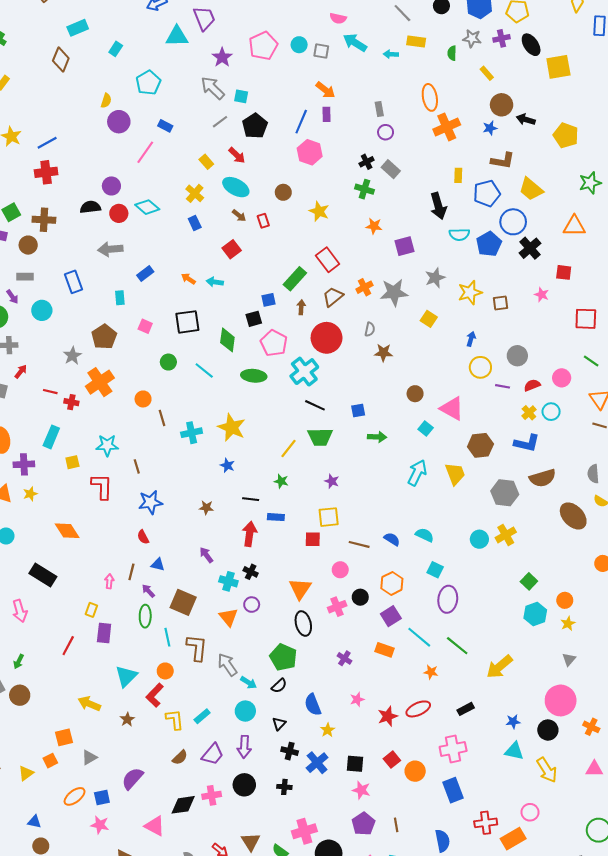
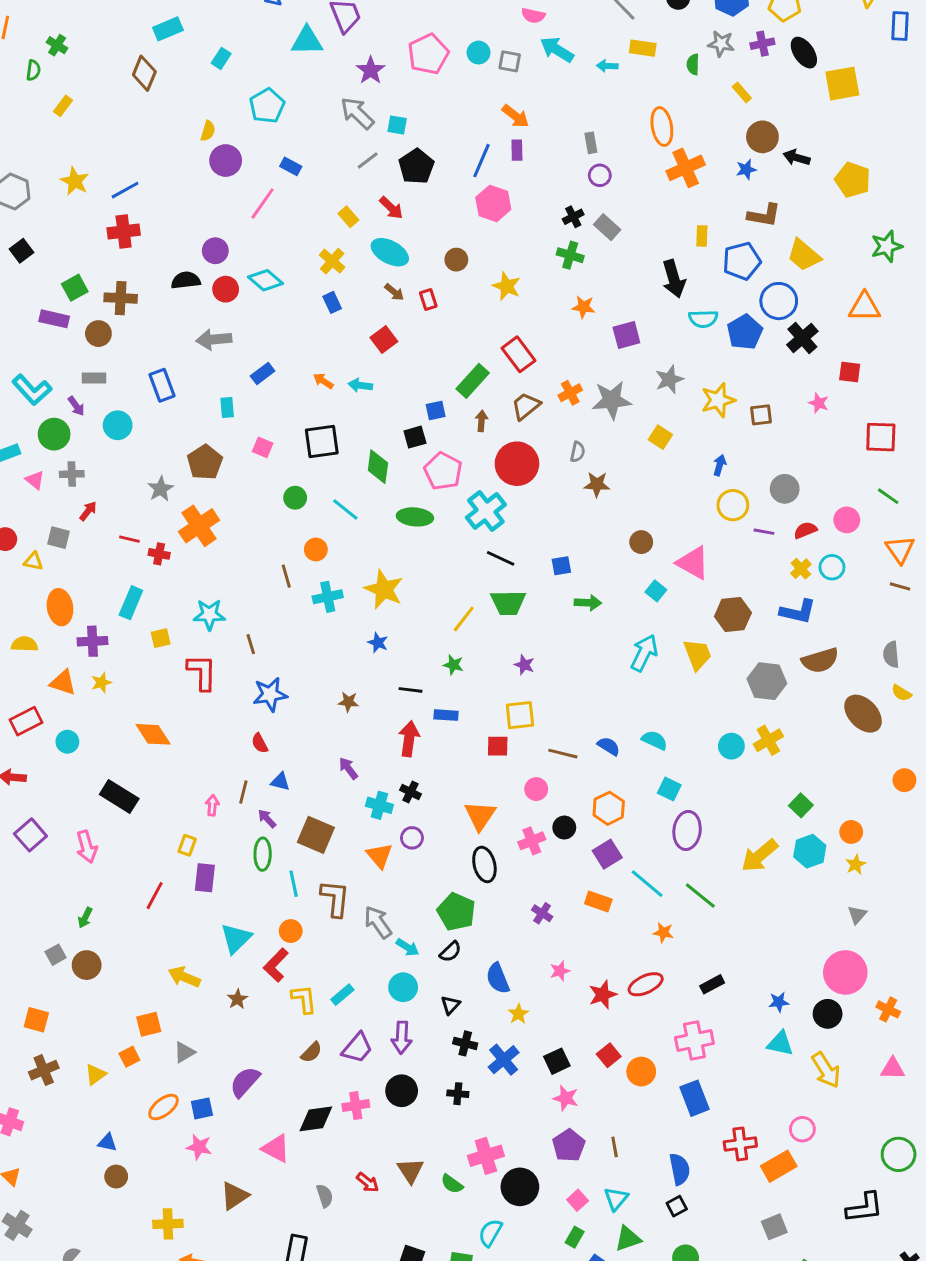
orange circle: (143, 399) -> (316, 549), moved
yellow arrow: (499, 667) -> (760, 856), moved
black square: (355, 764) -> (557, 1061), turned -30

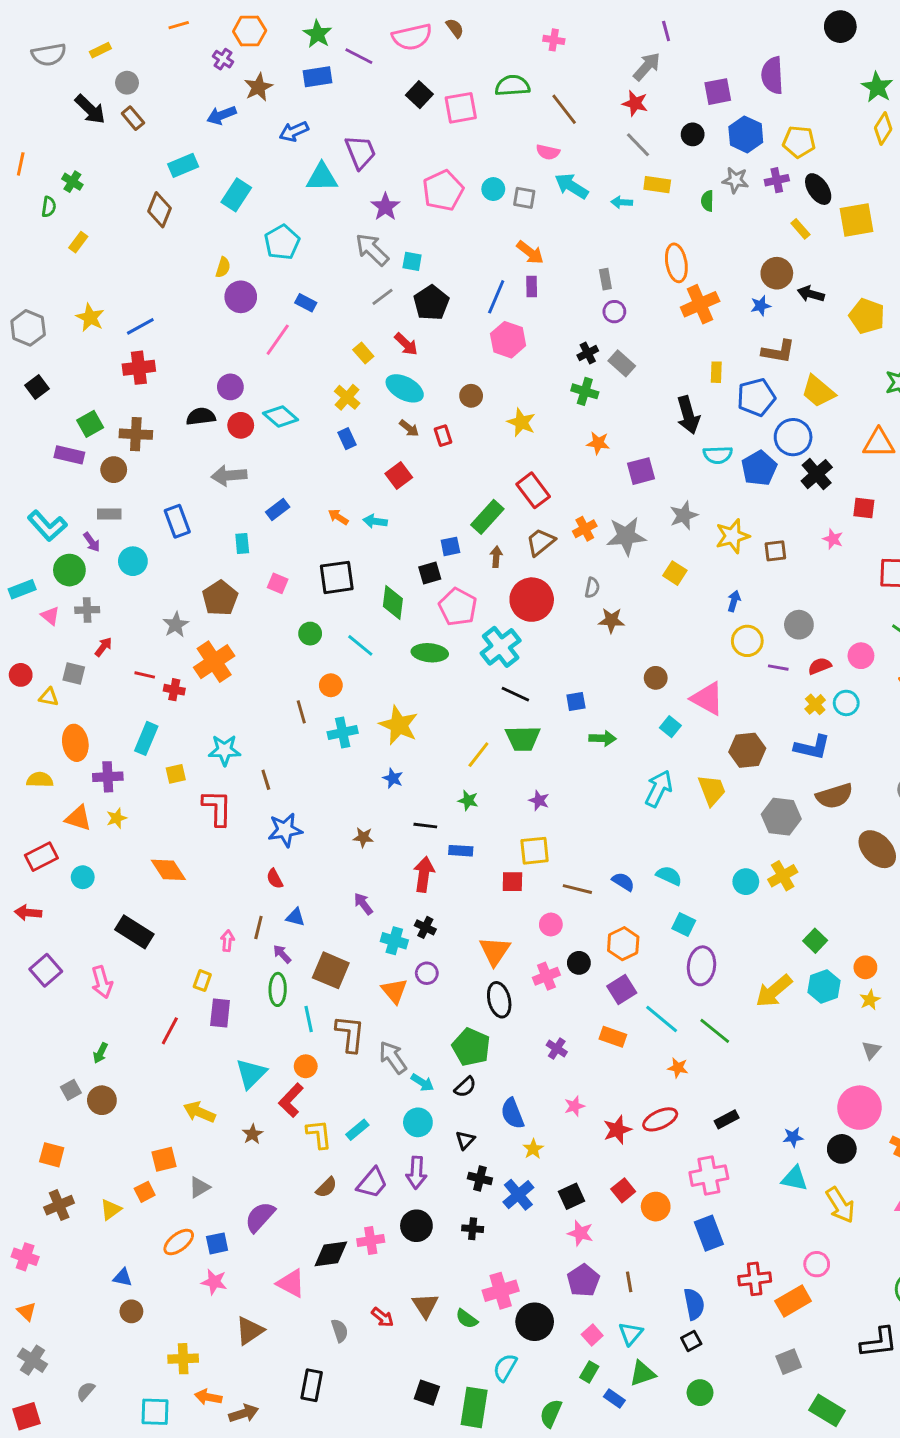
cyan rectangle: (221, 58) -> (236, 195), size x1.5
yellow rectangle: (742, 92) -> (800, 229), moved

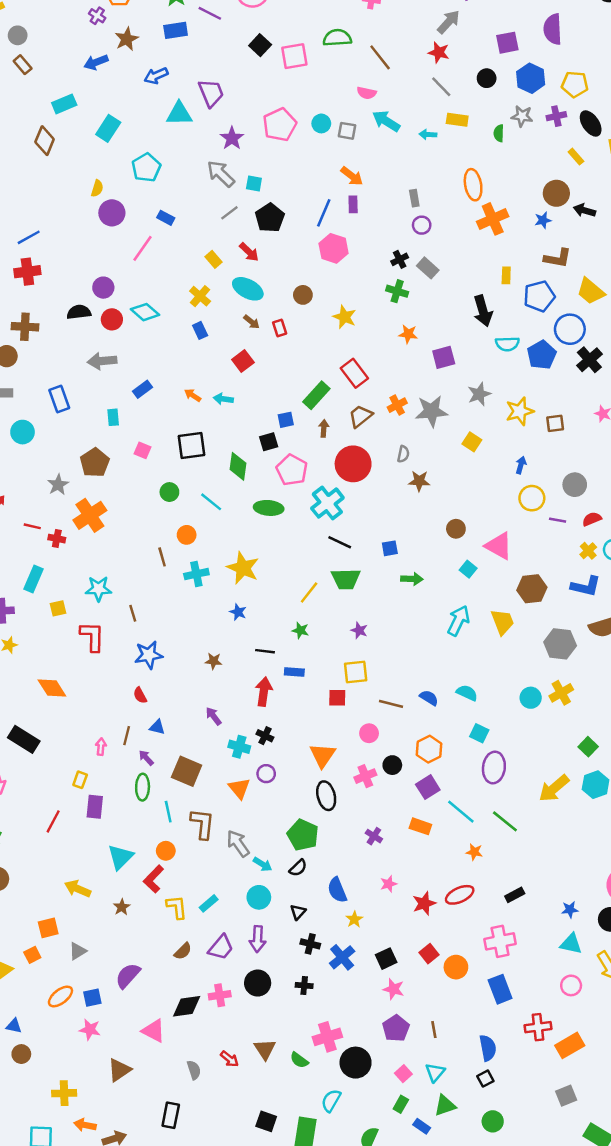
pink circle: (817, 1264) -> (571, 985), moved

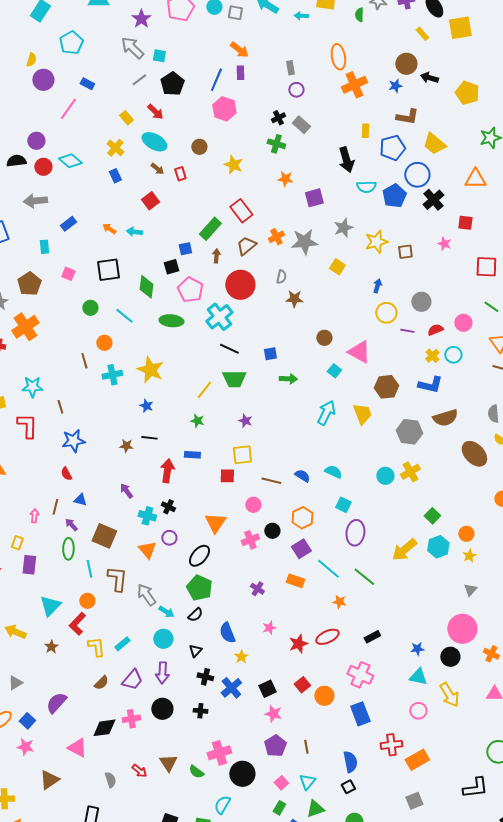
black line: (265, 651) -> (149, 438), moved
black ellipse: (326, 796) -> (199, 556), moved, turned 55
pink cross: (500, 941) -> (360, 675), turned 35
blue square: (92, 998) -> (27, 721), turned -35

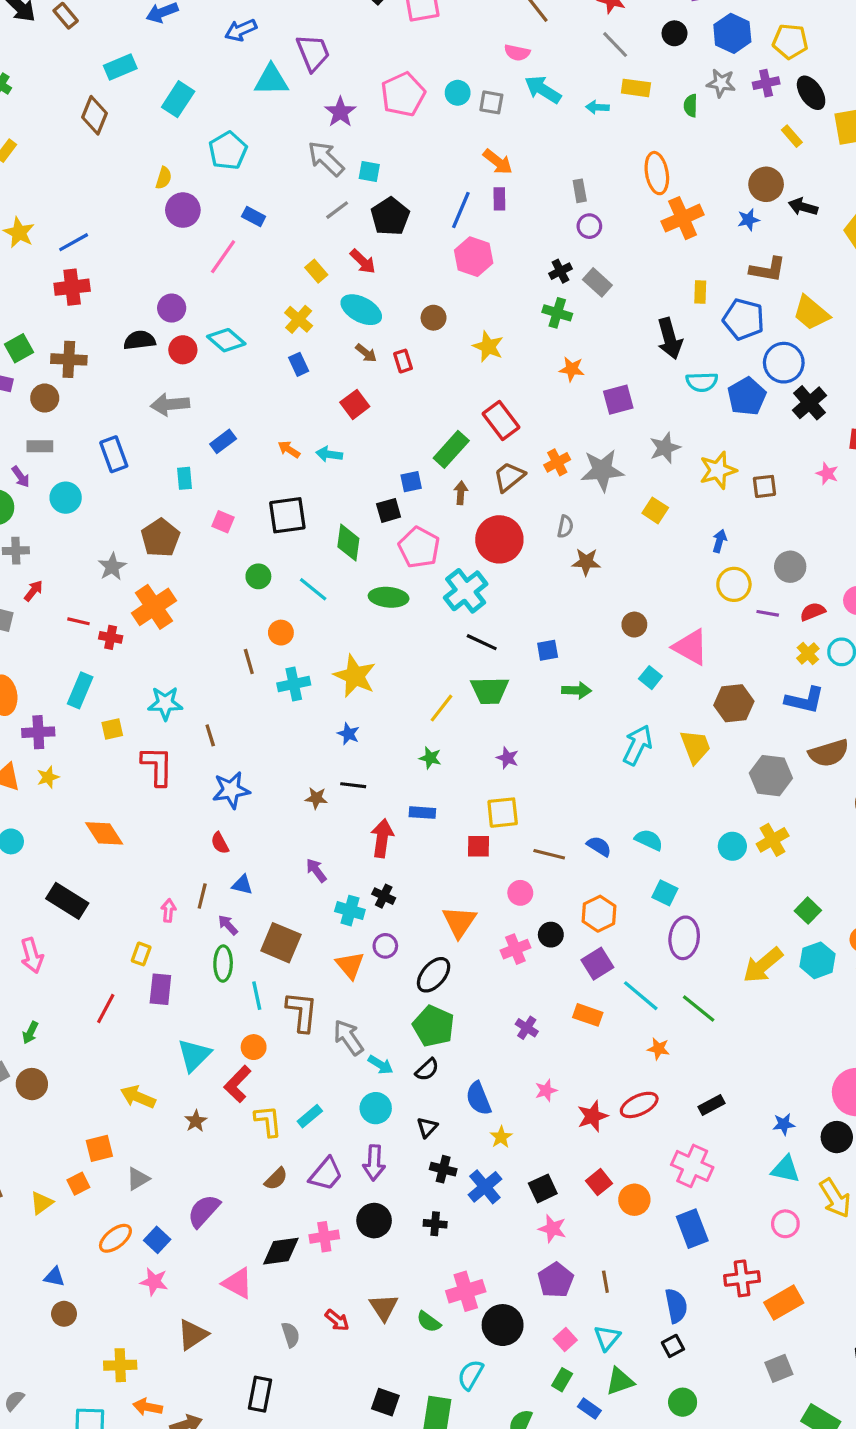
blue pentagon: (392, 148) -> (744, 319), turned 30

